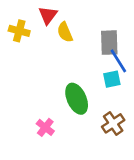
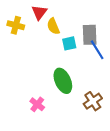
cyan square: (112, 79) -> (69, 43), moved

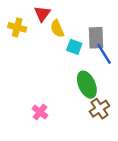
cyan square: (69, 43) -> (74, 47), turned 32
green ellipse: (63, 81) -> (87, 85), moved

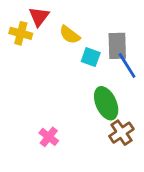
red triangle: (42, 14) -> (39, 17), moved
yellow semicircle: (57, 29) -> (70, 35), turned -30

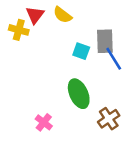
yellow semicircle: (70, 35) -> (62, 15), moved
green ellipse: (106, 103) -> (79, 94), moved

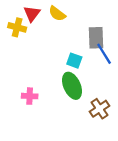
cyan square: (81, 51) -> (74, 61), moved
pink cross: (44, 122) -> (30, 96), moved, turned -35

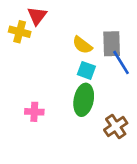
yellow semicircle: (57, 14) -> (82, 45), moved
green ellipse: (72, 86) -> (84, 100), turned 35

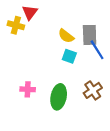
green ellipse: (84, 100) -> (59, 97), moved
brown cross: (116, 126) -> (93, 90), moved

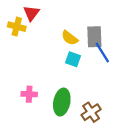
brown cross: (93, 90) -> (91, 112), moved

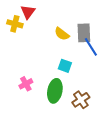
cyan square: (73, 59) -> (65, 66), moved
pink cross: (29, 94) -> (26, 84), turned -32

